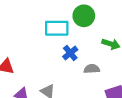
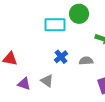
blue cross: (70, 53) -> (61, 57), moved

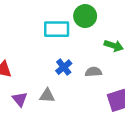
gray triangle: (47, 81) -> (47, 96), turned -32
purple triangle: (24, 84) -> (20, 99), turned 32

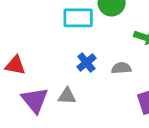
purple triangle: (20, 99) -> (35, 100), size x1.5

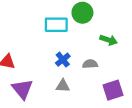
gray triangle: (67, 96) -> (63, 86), moved

